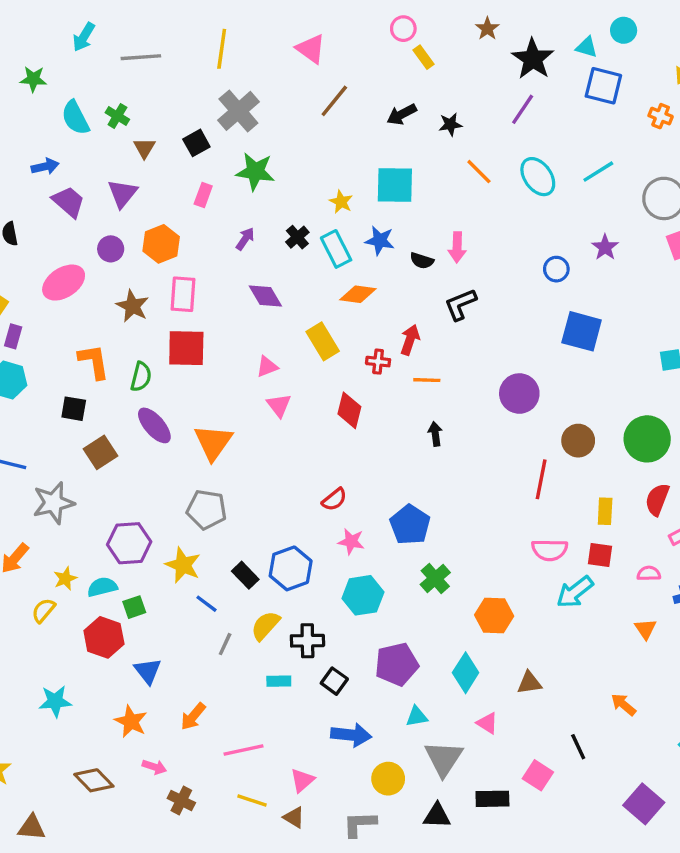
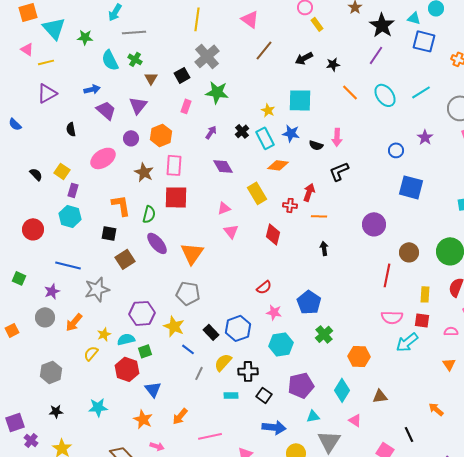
gray line: (141, 57) -> (134, 32), moved

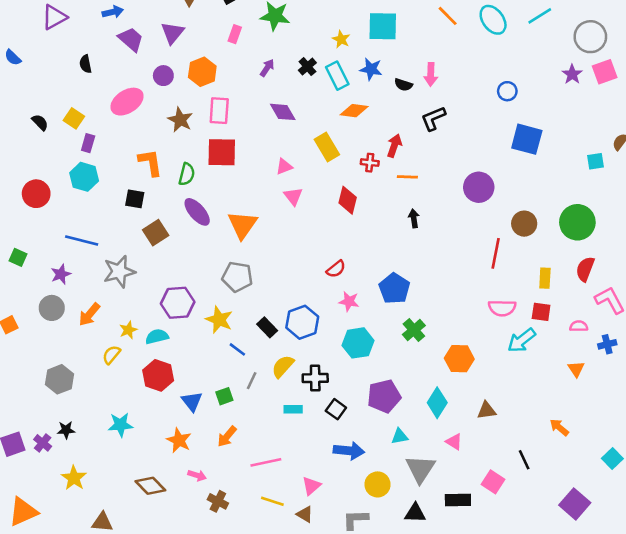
purple star: (425, 137) -> (572, 74), moved
green square: (145, 351) -> (224, 396), moved
purple cross: (31, 440) -> (43, 443), moved

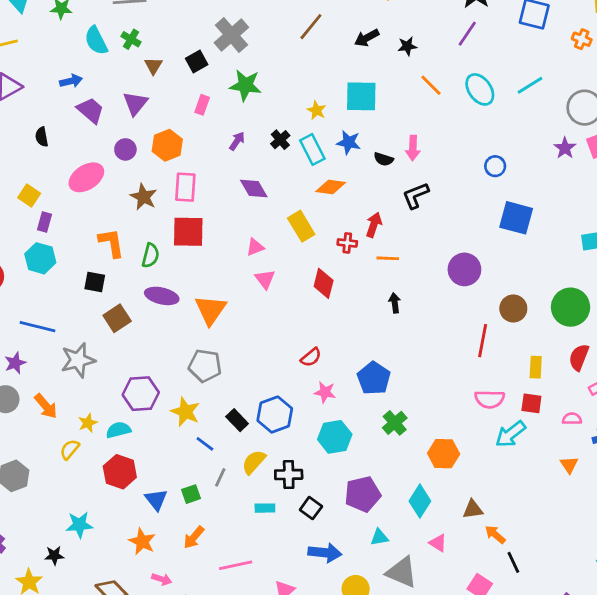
purple ellipse: (197, 212) -> (162, 296), turned -36
orange arrow: (89, 314) -> (46, 406), turned -80
orange arrow: (559, 427) -> (495, 535), moved
black star: (66, 430) -> (54, 555), moved
gray triangle: (420, 469) -> (402, 572), turned -40

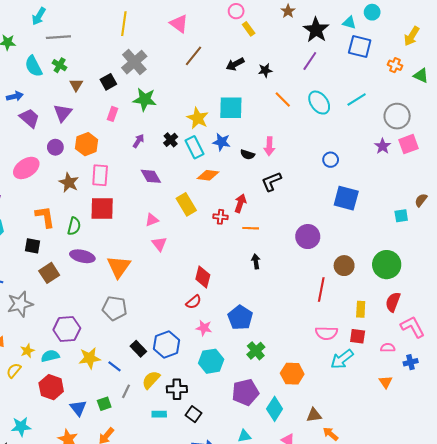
yellow star: (317, 110) -> (198, 118), size x1.5
red diamond: (324, 283) -> (203, 277), moved
yellow star: (185, 412) -> (90, 358), moved, turned -30
purple pentagon: (363, 494) -> (245, 392), moved

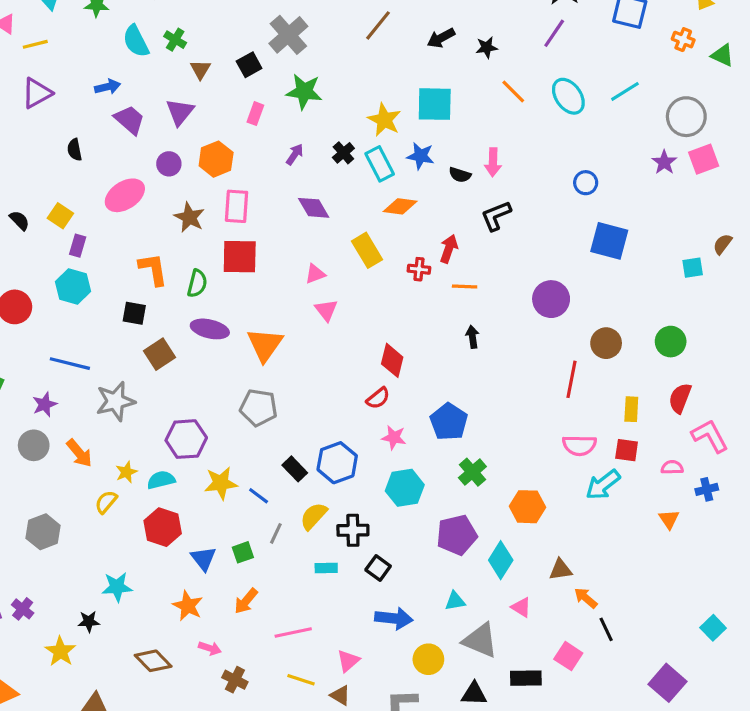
green circle: (387, 265) -> (671, 342), size x0.7

